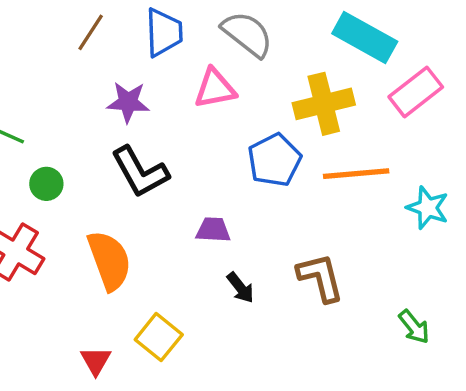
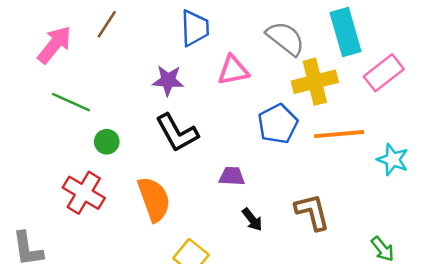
brown line: (91, 32) -> (107, 24), moved
gray semicircle: (247, 34) -> (285, 38), moved
cyan rectangle: (365, 37) -> (345, 32), turned 45

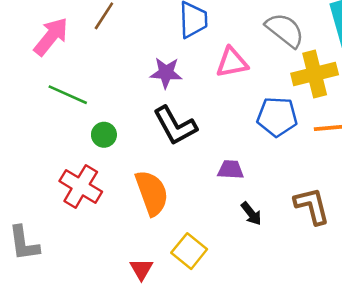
blue pentagon: (278, 124) -> (277, 117), turned 30

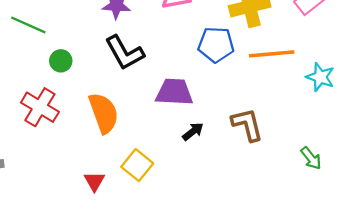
purple trapezoid: (231, 170) -> (174, 92), size x1.6
black arrow: (251, 214) -> (193, 132), turned -90

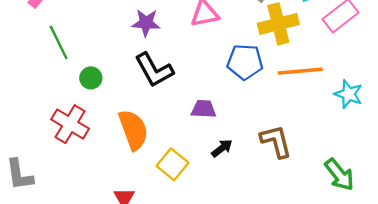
green line: (28, 25) -> (59, 42), turned 40
purple trapezoid: (174, 92) -> (204, 109), size x0.7
green arrow: (311, 158) -> (339, 175), size x1.4
yellow square: (137, 165) -> (173, 164), moved

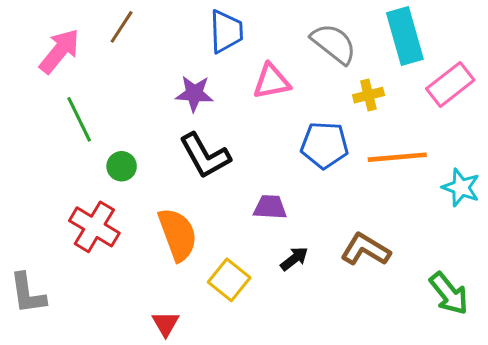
yellow cross: (278, 24) -> (368, 95), size x0.6
brown L-shape: (276, 141) -> (365, 250), turned -45

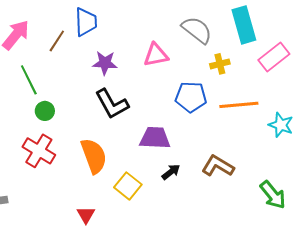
brown line: (122, 27) -> (57, 41), moved
blue trapezoid: (226, 31) -> (86, 22), moved
green circle: (122, 166) -> (45, 111), moved
purple trapezoid: (270, 207) -> (155, 138), size x1.4

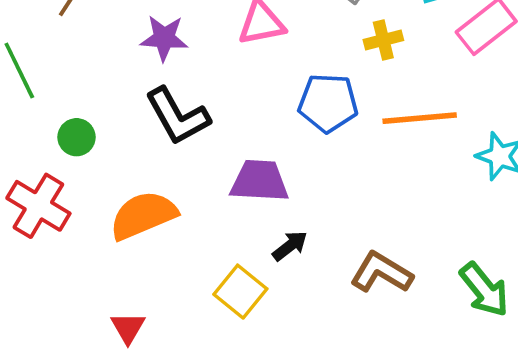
green circle: (45, 111) -> (77, 137), moved
orange semicircle: (94, 156) -> (143, 215), turned -93
brown L-shape: (218, 166) -> (381, 272), moved
yellow square: (128, 186) -> (240, 292), moved

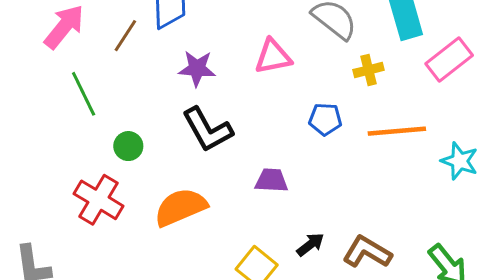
blue pentagon: (328, 103) -> (325, 119), size x0.7
purple trapezoid: (259, 181) -> (272, 180), size x0.7
black arrow: (290, 246) -> (310, 245), moved

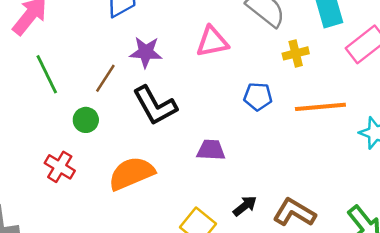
brown line: (125, 36) -> (105, 78), moved
red cross: (98, 200) -> (60, 167), size x0.7

